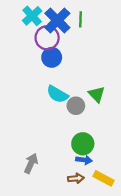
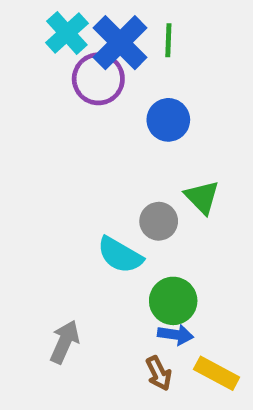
blue circle: (52, 57) -> (168, 120), moved
cyan semicircle: (57, 94) -> (120, 255), moved
brown arrow: (76, 178) -> (159, 373), turned 70

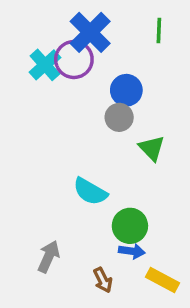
cyan cross: (67, 33) -> (45, 65), moved
green line: (168, 40) -> (159, 31), moved
gray circle: (159, 221) -> (119, 117), moved
brown arrow: (159, 373) -> (103, 280), moved

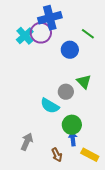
green line: (159, 31) -> (88, 34), moved, turned -56
blue cross: (90, 32) -> (50, 18), turned 30
gray circle: (119, 117) -> (66, 92), moved
blue arrow: (132, 251) -> (73, 139), turned -104

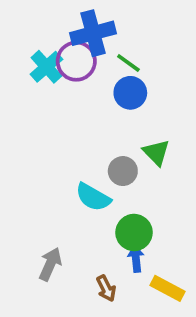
green line: (88, 34) -> (128, 63), moved

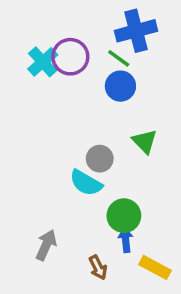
blue cross: (93, 33) -> (136, 31), moved
gray circle: (123, 171) -> (100, 159), moved

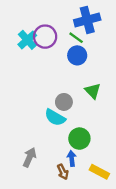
blue arrow: (126, 240) -> (72, 158), moved

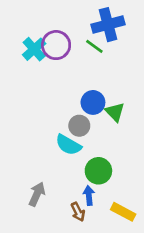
blue circle: (77, 55) -> (93, 102), moved

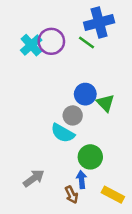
gray arrow: (37, 194) -> (34, 178), turned 30

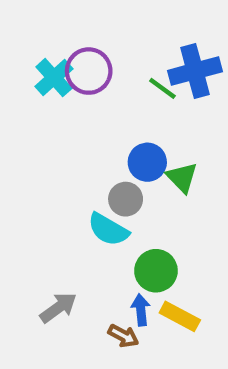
blue cross: (99, 22) -> (195, 71), moved
green line: (87, 43) -> (162, 88), moved
brown arrow: (71, 195) -> (123, 336), turned -36
yellow rectangle: (113, 195) -> (180, 316), moved

